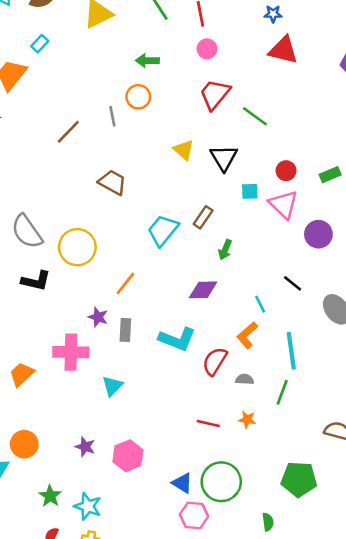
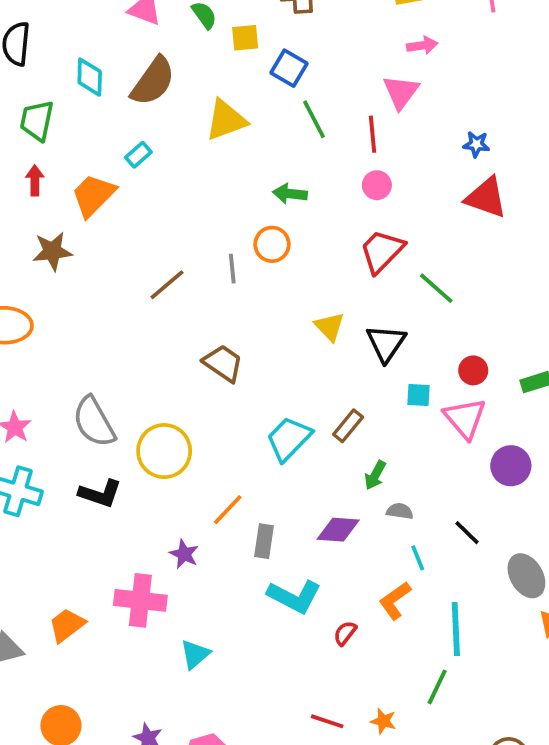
gray rectangle: (125, 330) -> (264, 541), moved
red semicircle: (215, 361) -> (345, 633), size x0.6
gray semicircle: (245, 379) -> (400, 511), moved

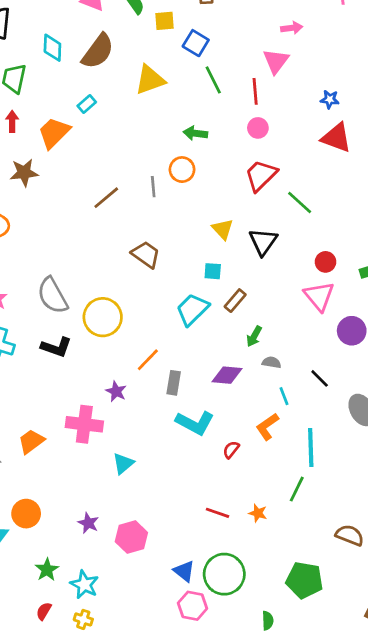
cyan square: (418, 395) -> (213, 271), moved

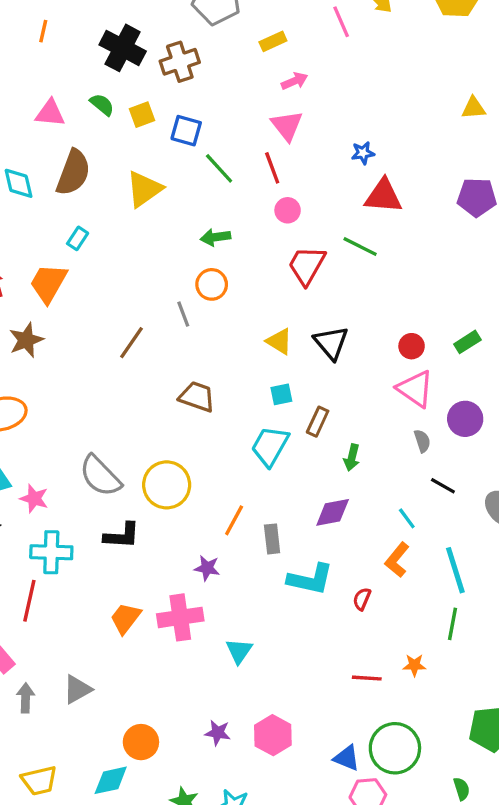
green line: (300, 203) -> (360, 247), moved
gray semicircle: (271, 362) -> (422, 441), moved, turned 78
orange trapezoid: (31, 441) -> (125, 618), moved

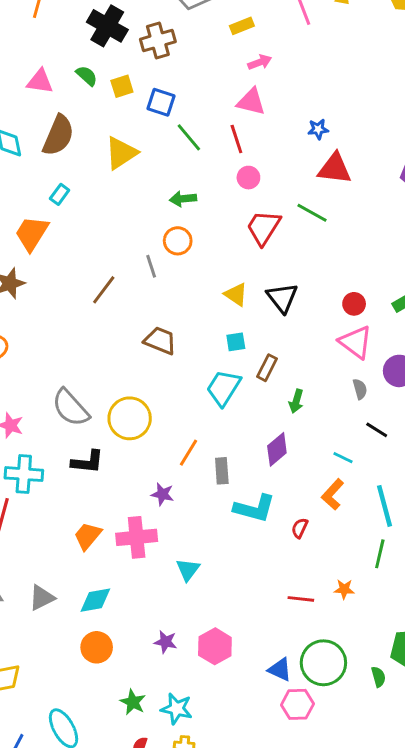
pink triangle: (287, 126) -> (251, 102), turned -40
purple diamond: (333, 512) -> (277, 449), turned -32
cyan line: (407, 518) -> (343, 458), turned -30
cyan diamond: (111, 780) -> (95, 600), moved
green semicircle: (462, 789) -> (378, 677), moved

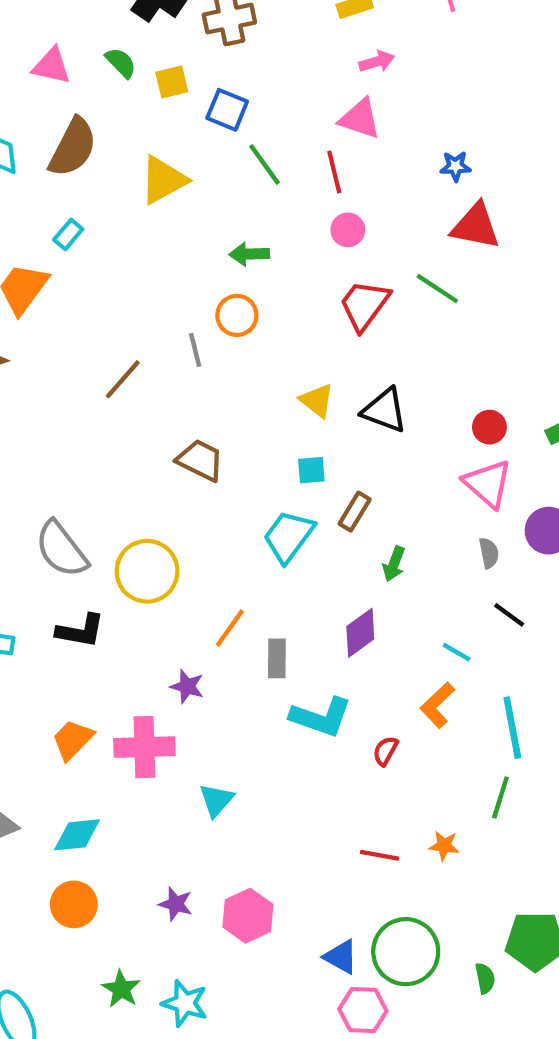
black triangle: (282, 298) -> (385, 410), turned -36

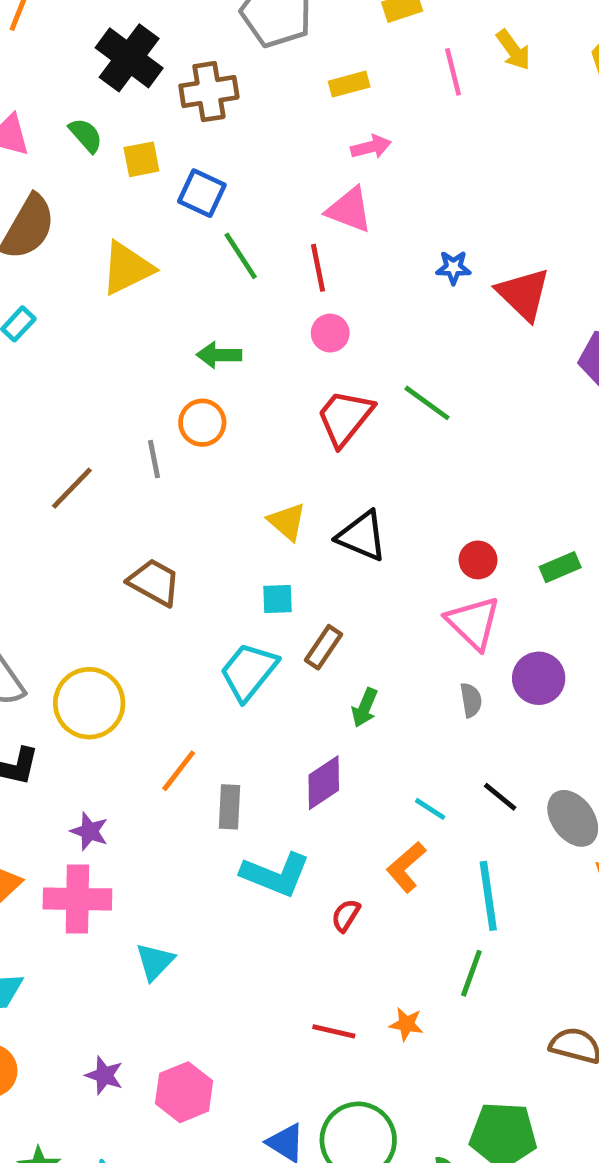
red triangle: (476, 226) -> (523, 294), moved, turned 30
black line: (509, 615) -> (500, 797), moved
purple star: (187, 686) -> (89, 831), moved

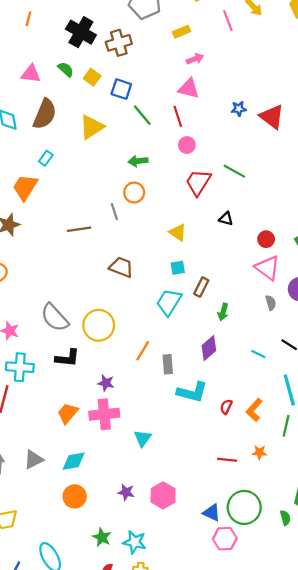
yellow square: (141, 159) -> (92, 77), turned -35
brown line: (72, 488) -> (79, 229), turned 45
black triangle: (362, 536) -> (226, 219), moved, size x0.6
orange L-shape: (406, 867) -> (254, 410), moved

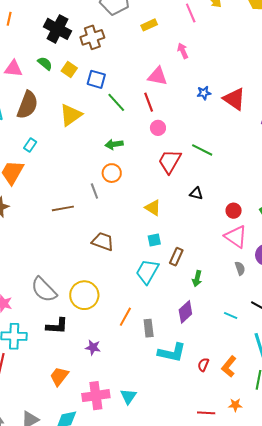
pink arrow: (195, 59) -> (183, 51), moved, turned -91
pink cross: (104, 414) -> (96, 396), moved

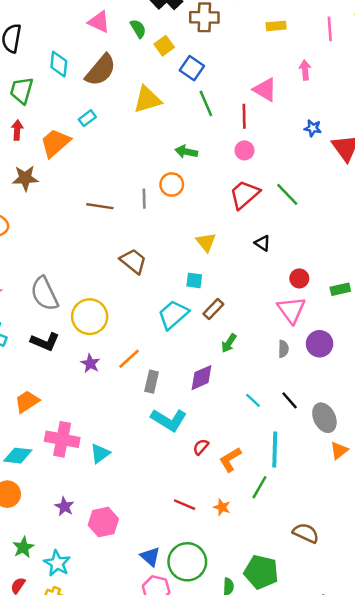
purple star: (93, 347) -> (90, 363), moved

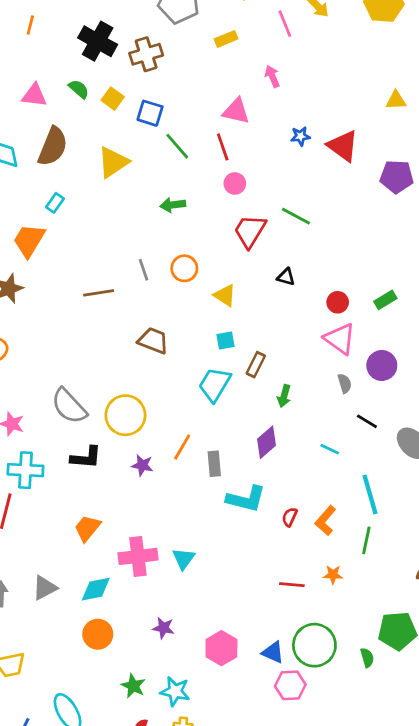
orange circle: (172, 184) -> (184, 268), moved
black line: (290, 400) -> (367, 421), moved
pink hexagon: (103, 522) -> (221, 648), moved

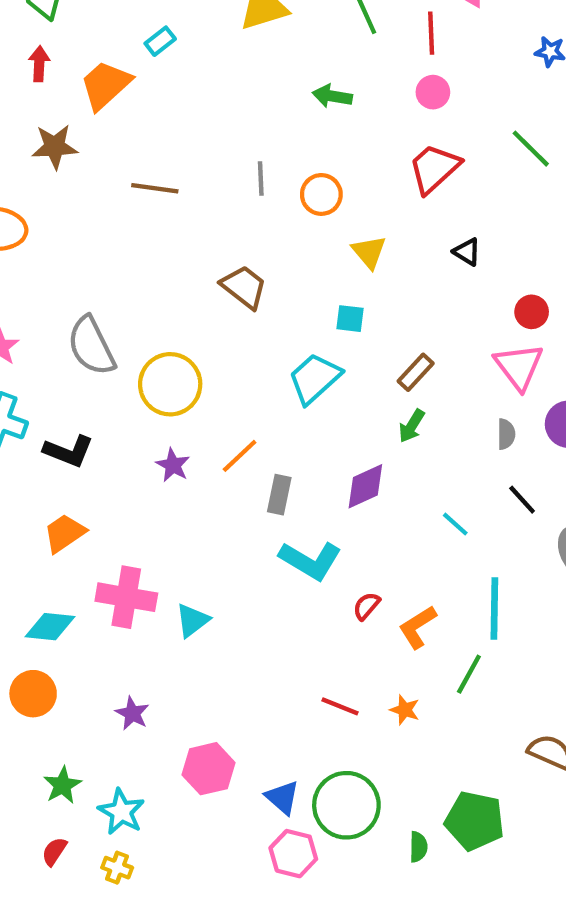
green line: (296, 216) -> (531, 149), moved
brown line: (99, 293) -> (155, 188), moved
brown rectangle: (256, 365) -> (416, 372), moved
black L-shape: (86, 457) -> (68, 451), moved

